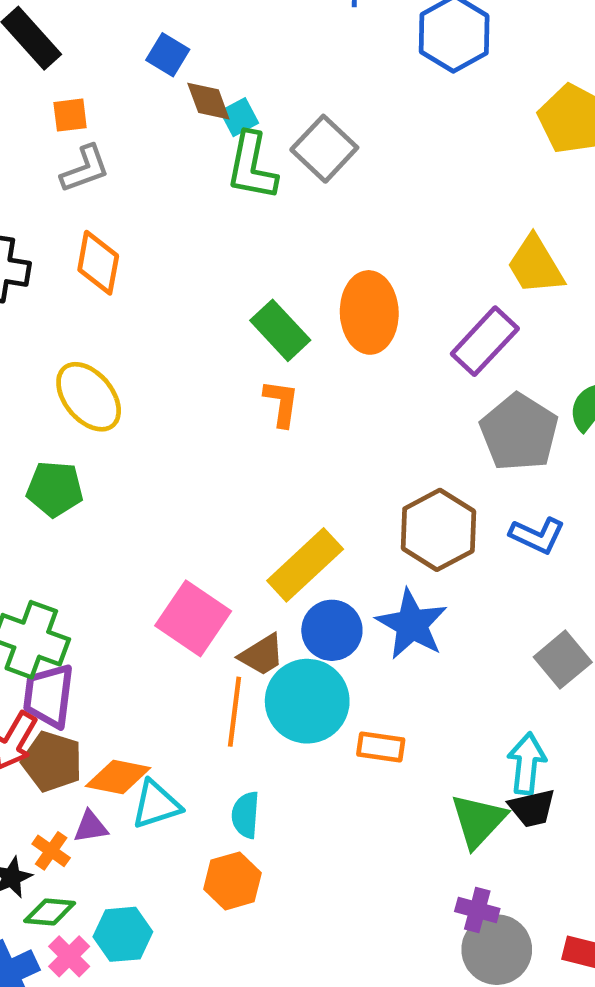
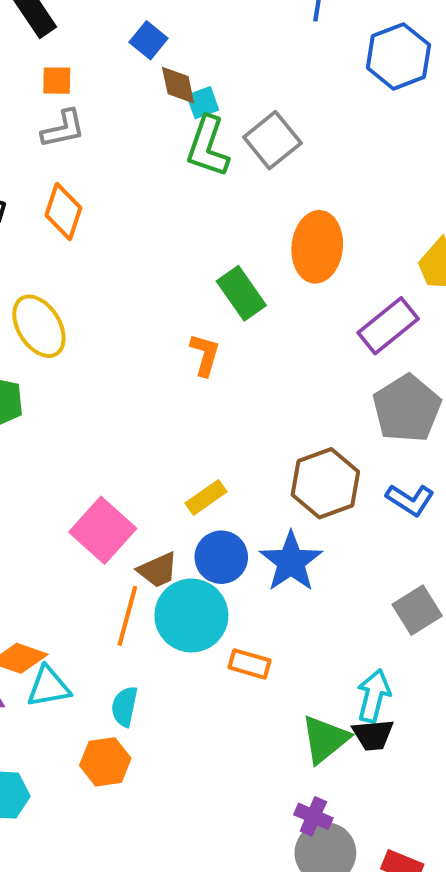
orange ellipse: (369, 312) -> (317, 247), moved
green rectangle: (280, 330) -> (241, 293), moved
yellow rectangle: (305, 565) -> (206, 497), size x0.6

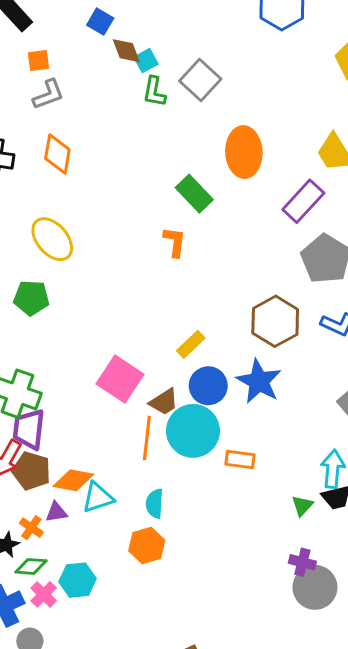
green L-shape: (208, 147) -> (154, 92), size x0.7
green triangle: (325, 739) -> (302, 506), size x0.6

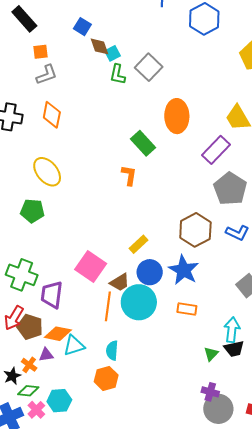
purple trapezoid: (29, 429) -> (52, 295), moved
orange rectangle: (240, 459) -> (187, 309), moved

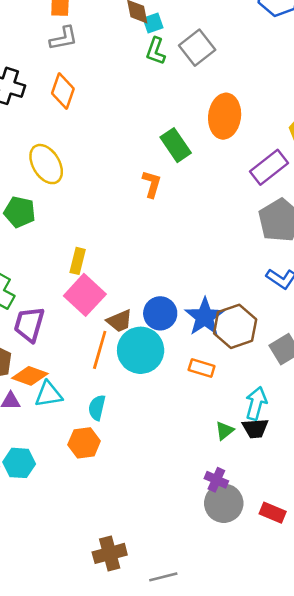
brown hexagon: (195, 230) -> (235, 326), moved
yellow rectangle: (138, 244) -> (78, 261), moved, turned -42

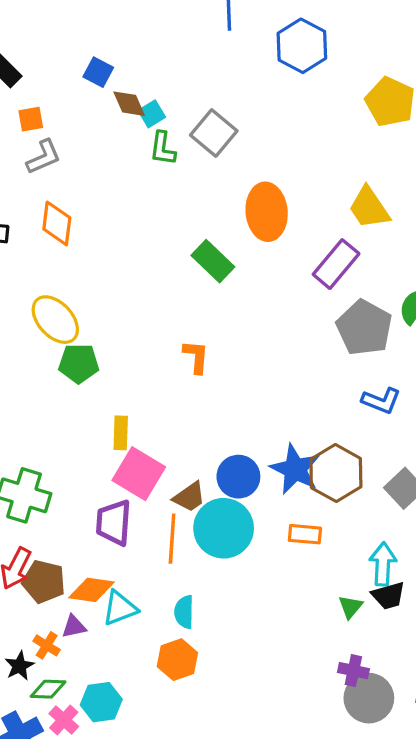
orange L-shape: (152, 184) -> (196, 357), moved
green pentagon: (20, 212) -> (79, 363), moved
purple trapezoid: (29, 324) -> (114, 523), moved

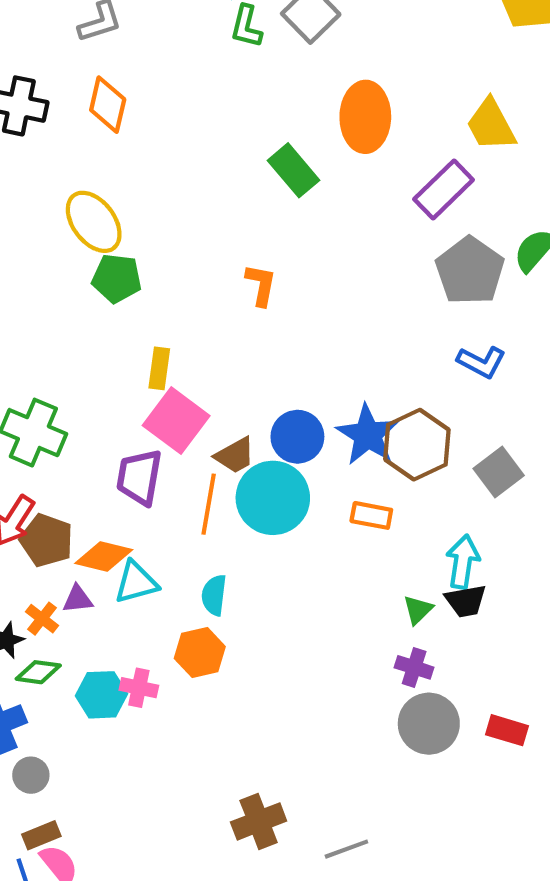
purple cross: (353, 671) -> (414, 667), moved
pink cross: (64, 720) -> (139, 688), moved, turned -36

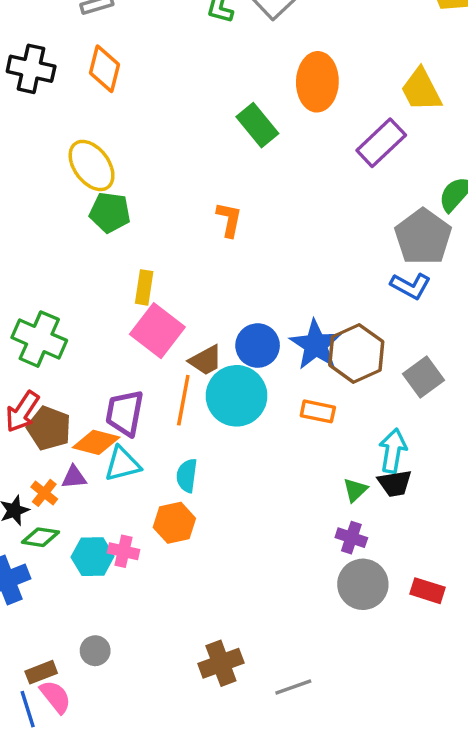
gray pentagon: (470, 271) -> (423, 237), moved
purple trapezoid: (139, 477) -> (125, 413), moved
gray circle: (31, 775) -> (95, 651), moved

